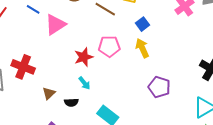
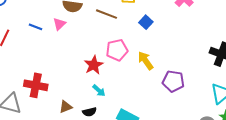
pink triangle: (55, 25) -> (59, 24), moved, size x0.6
yellow arrow: (142, 48) -> (146, 61), moved
brown triangle: (49, 93) -> (66, 107), turned 32

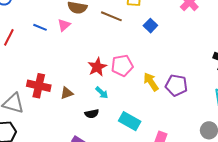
pink pentagon: (117, 50) -> (122, 65), moved
yellow arrow: (146, 61) -> (151, 82), moved
brown triangle: (66, 107) -> (67, 93), moved

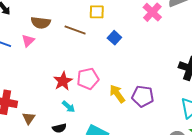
brown triangle: (67, 93) -> (29, 118), moved, turned -32

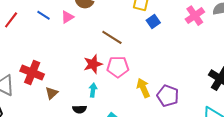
brown line: (75, 30) -> (112, 37), moved
blue square: (114, 38) -> (153, 21), moved
cyan arrow: (69, 107) -> (93, 90), turned -136

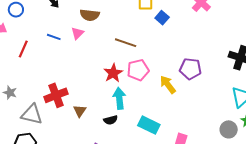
red cross: (32, 73) -> (56, 95), turned -30
cyan arrow: (93, 90) -> (119, 98), size x1.5
purple pentagon: (168, 96) -> (190, 69), moved

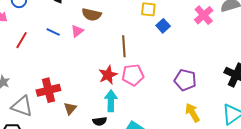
brown line: (126, 43) -> (124, 46), turned 60
yellow arrow: (168, 85) -> (192, 113), moved

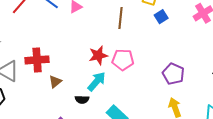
brown line: (124, 46) -> (121, 18), moved
cyan arrow: (111, 101) -> (97, 81), turned 30

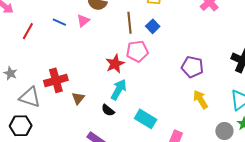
blue square: (161, 17) -> (153, 26), moved
pink pentagon: (123, 60) -> (137, 51), moved
black semicircle: (82, 100) -> (108, 110), turned 48

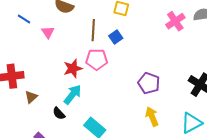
pink triangle: (83, 21) -> (48, 32), moved, turned -32

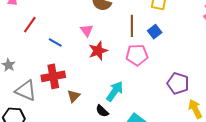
blue line: (24, 19) -> (55, 42), moved
red star: (73, 68) -> (98, 51), moved
purple pentagon: (149, 83) -> (178, 83), moved

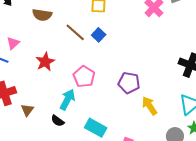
brown line: (132, 26) -> (75, 32), turned -40
pink triangle: (87, 30) -> (13, 43), moved, turned 32
pink pentagon: (137, 55) -> (84, 77), moved, turned -30

